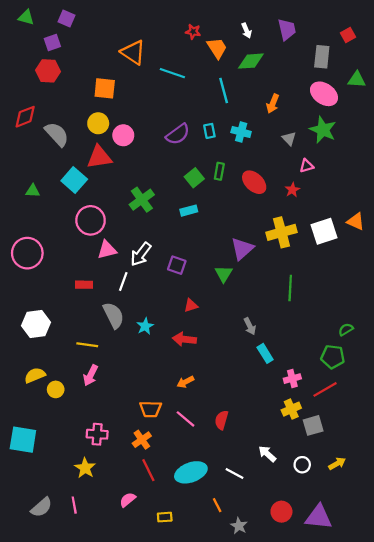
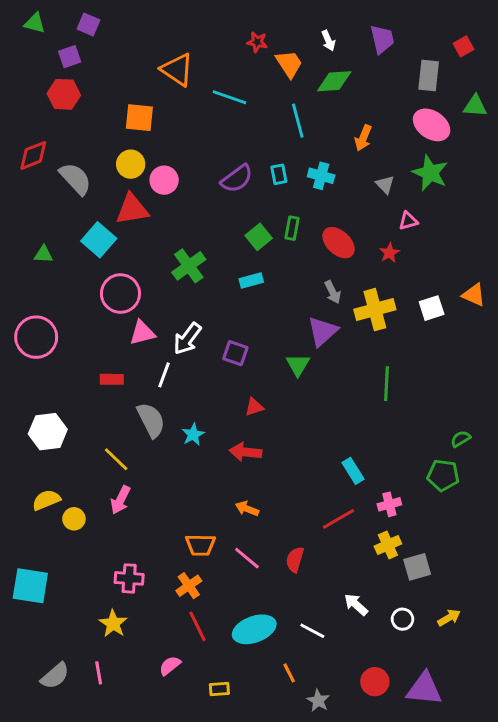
white square: (324, 231) -> (432, 308), size x0.7
gray arrow: (250, 326) -> (333, 292), moved
yellow line: (87, 345) -> (116, 459), turned 36
orange arrow: (185, 382) -> (247, 509), turned 49
red line: (325, 389) -> (339, 519), moved

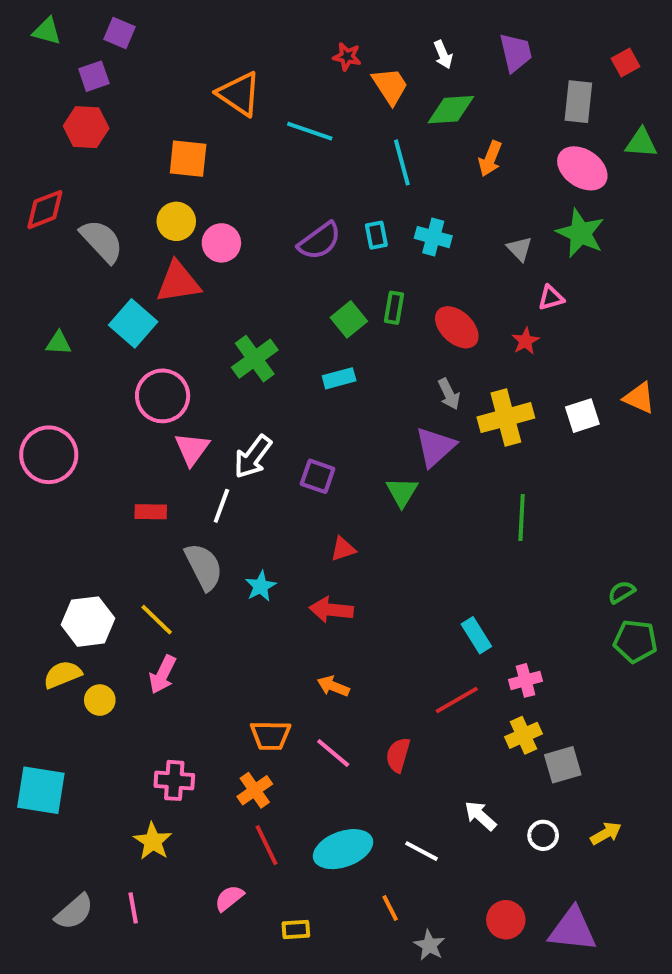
orange arrow: (363, 138) -> (490, 159), moved
pink triangle: (142, 333) -> (192, 449), turned -40
white hexagon: (48, 432) -> (88, 622), moved
green pentagon: (443, 475) -> (635, 641), moved

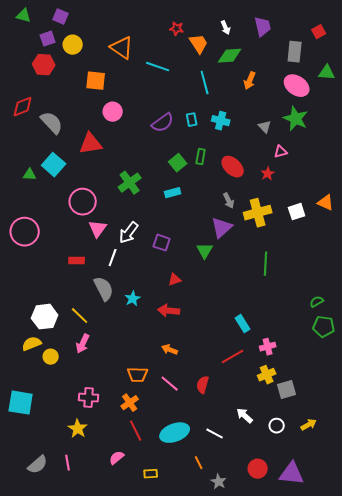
yellow circle: (176, 221) -> (73, 45), moved
pink circle: (221, 243) -> (113, 112), moved
cyan square: (133, 323) -> (54, 165), moved

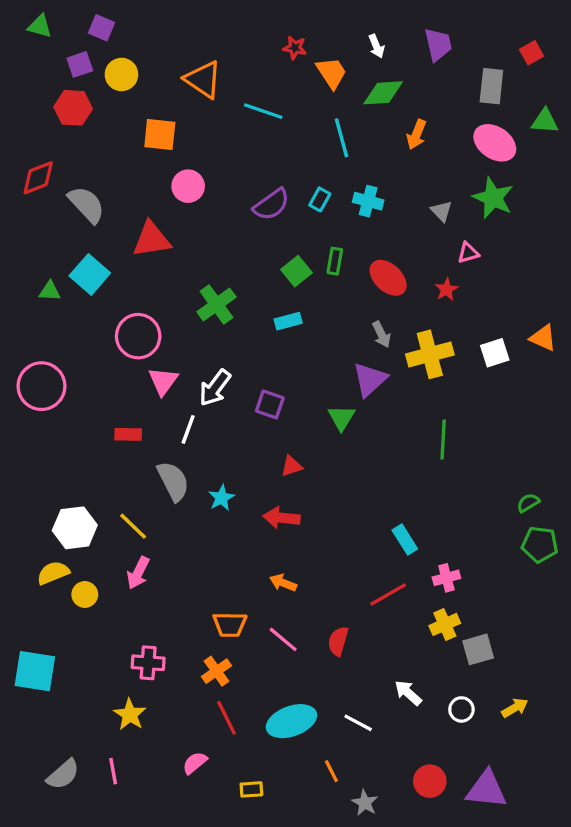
cyan rectangle: (192, 120) -> (320, 199), turned 40

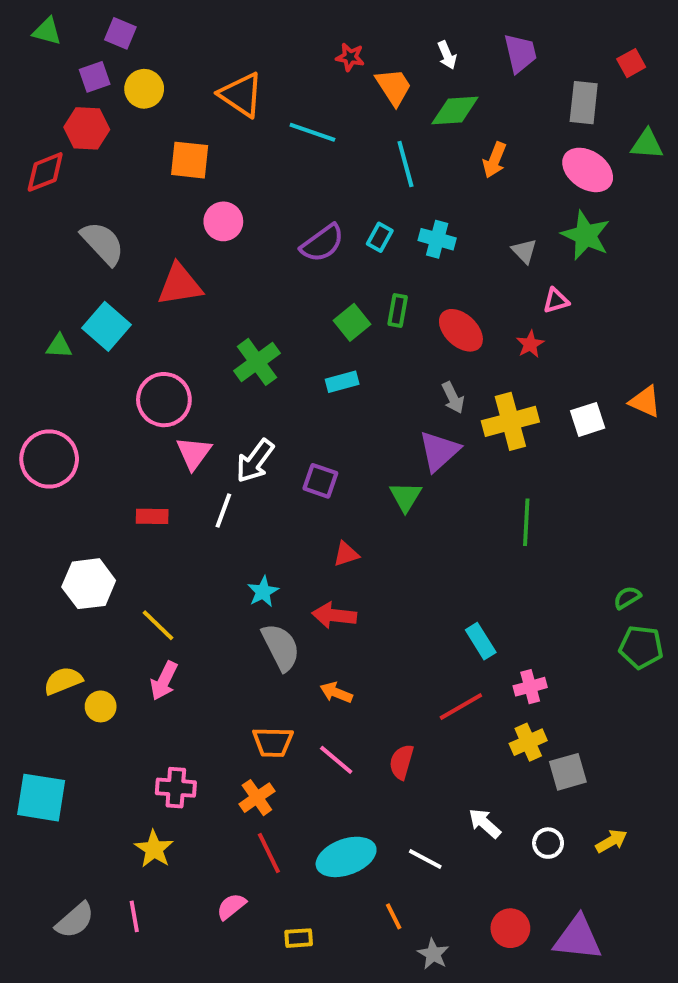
red diamond: (38, 178) -> (45, 172), moved
gray semicircle: (173, 481) -> (281, 647), moved
white hexagon: (75, 528) -> (89, 584), moved

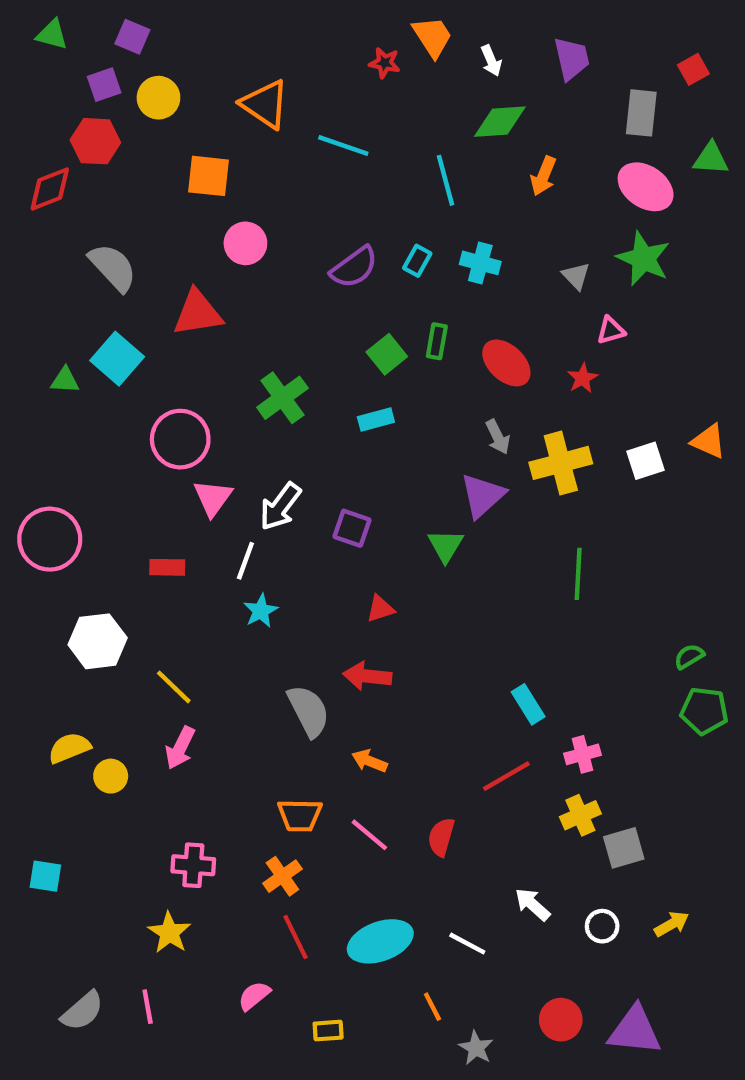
orange trapezoid: (394, 87) -> (432, 37), moved
pink circle: (49, 459) -> (50, 539), moved
cyan star: (263, 592) -> (261, 611), moved
cyan square: (41, 798) -> (45, 876), size x0.6

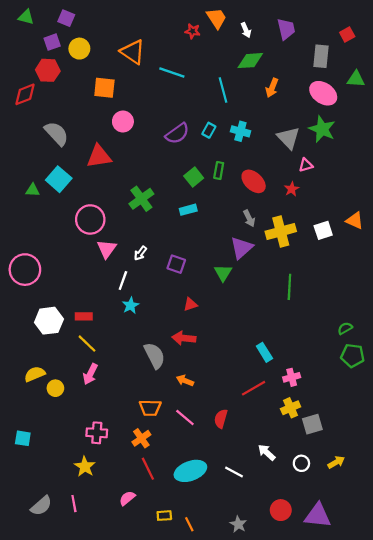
gray triangle: (576, 276) -> (288, 138), size x1.6
white arrow: (280, 506) -> (140, 253), size x0.6
red rectangle: (167, 567) -> (84, 316), moved
orange line: (432, 1007) -> (189, 524), moved

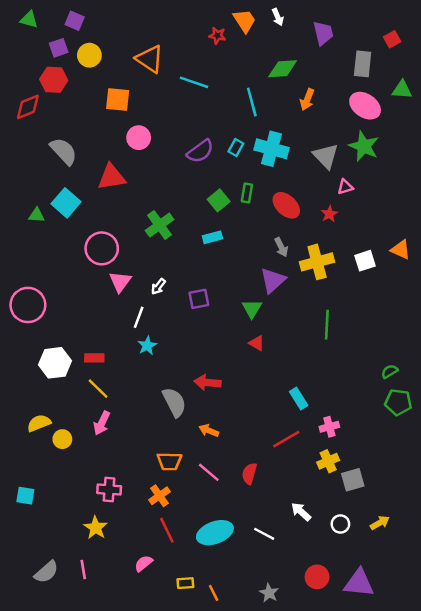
white arrow: (246, 30) -> (278, 17), moved
cyan cross: (240, 131) -> (272, 149), size x1.5
purple square: (176, 264) -> (199, 299), turned -30
red triangle: (190, 304) -> (257, 343), moved, turned 48

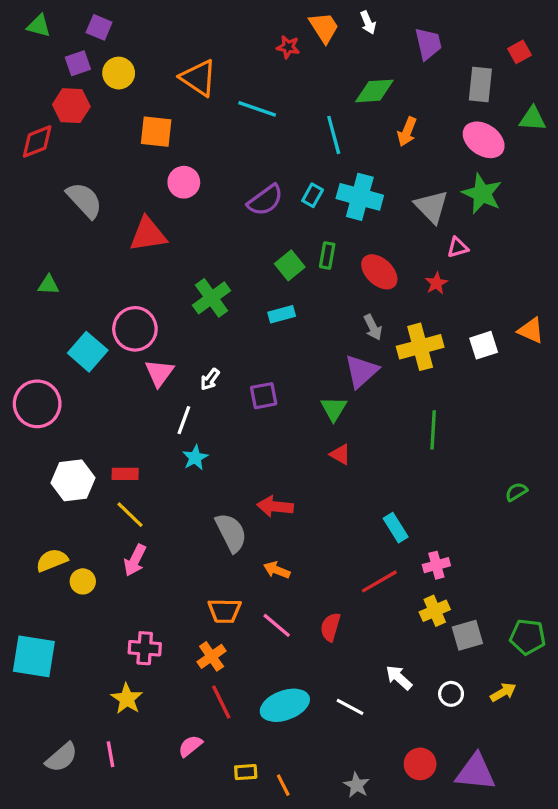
cyan square: (66, 203) -> (88, 352), moved
green pentagon: (398, 402) -> (528, 637), moved
cyan square: (25, 496) -> (34, 656), size x1.8

